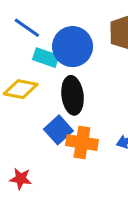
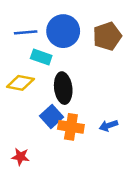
blue line: (27, 28) -> (26, 32), turned -40
blue circle: (73, 47) -> (63, 31), moved

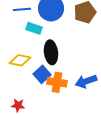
yellow diamond: (20, 83) -> (20, 60), moved
blue arrow: (109, 126) -> (86, 81), size x1.5

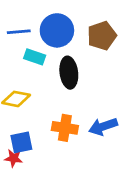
black ellipse: (51, 52) -> (69, 73), moved
blue square: (42, 74) -> (21, 142), moved, turned 30

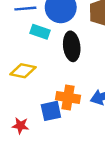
blue square: (21, 142) -> (51, 111), moved

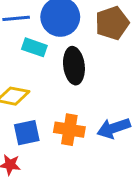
blue square: (51, 111) -> (27, 133), moved

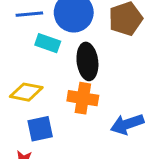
orange cross: (69, 130) -> (83, 98), moved

